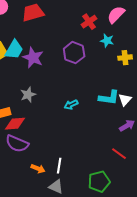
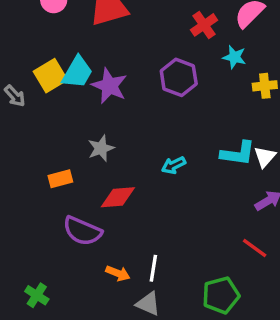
red diamond: (15, 124) -> (118, 197), moved

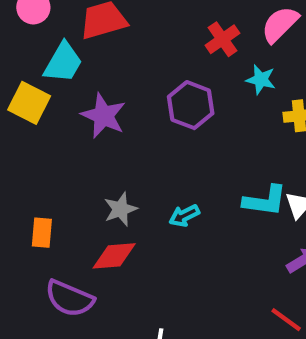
cyan trapezoid: (77, 72) -> (63, 63), moved
yellow square: (50, 76) -> (29, 103), turned -32
gray star: (101, 148) -> (120, 209), moved
orange rectangle: (60, 179) -> (42, 233), turned -70

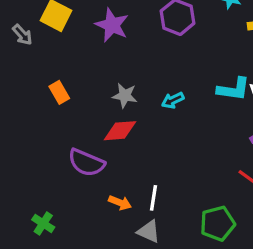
gray star: (120, 209) -> (125, 96), turned 30
orange rectangle: (42, 233) -> (59, 92), moved, turned -35

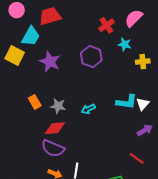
orange rectangle: (59, 92) -> (35, 102), moved
purple semicircle: (86, 163) -> (53, 148), moved

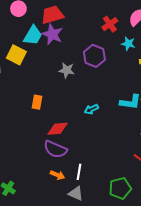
purple star: (50, 62) -> (52, 34), moved
orange rectangle: (35, 102) -> (37, 102), turned 40
gray star: (58, 106) -> (67, 70), moved

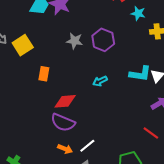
yellow square: (16, 55) -> (23, 45), moved, turned 30
purple hexagon: (94, 56) -> (103, 40), moved
white line: (79, 172) -> (87, 146), turned 42

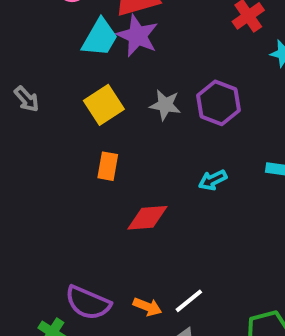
yellow square: (23, 45) -> (104, 105), moved
purple semicircle: (63, 122) -> (88, 303), moved

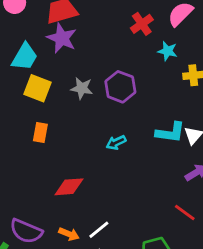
cyan trapezoid: (100, 38) -> (25, 57), moved
yellow square: (104, 105) -> (37, 88), turned -36
red diamond: (147, 218) -> (69, 187), moved

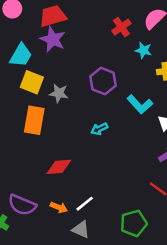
gray star: (82, 88) -> (59, 93), moved
orange rectangle: (40, 133) -> (34, 120), size x1.6
cyan L-shape: (170, 133) -> (140, 104), moved, turned 40

